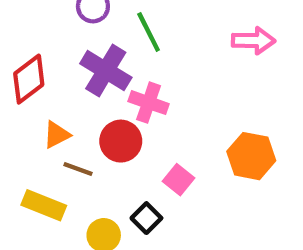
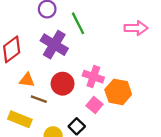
pink cross: (149, 103) -> (93, 77), moved
orange triangle: (57, 135) -> (27, 80), turned 35
orange hexagon: (251, 156) -> (118, 92), moved

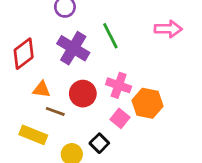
green line: (78, 23) -> (110, 36), moved

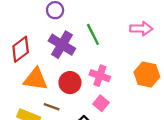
orange triangle: (41, 89) -> (36, 79), size x1.6
orange hexagon: (148, 103) -> (147, 75), moved
brown line: (55, 111) -> (52, 107), moved

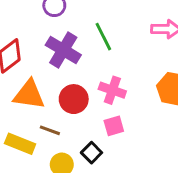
pink square: (101, 103) -> (114, 126), turned 35

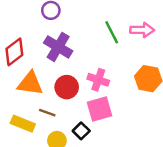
green line: (103, 37) -> (112, 32), moved
pink square: (114, 126) -> (99, 109), size x1.5

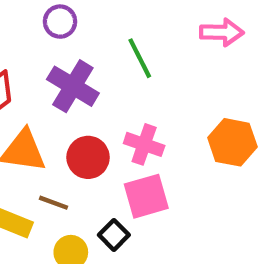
pink arrow: (142, 30) -> (222, 32), moved
green line: (112, 32) -> (140, 58), moved

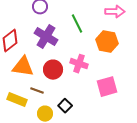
orange hexagon: (232, 142) -> (107, 42), moved
pink square: (146, 196) -> (107, 87), moved

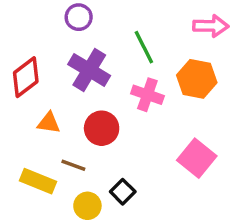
pink cross: (79, 64) -> (147, 95), moved
orange triangle: (23, 67) -> (49, 123), size x0.6
pink square: (107, 87) -> (197, 158), turned -35

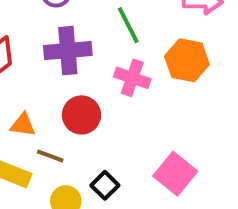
purple cross: (89, 70) -> (68, 51), turned -36
orange triangle: (49, 123) -> (23, 125), moved
pink square: (197, 158) -> (175, 174), moved

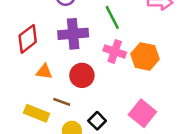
orange hexagon: (187, 60) -> (145, 56), moved
orange triangle: (23, 125) -> (44, 72), moved

